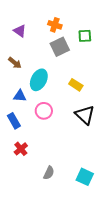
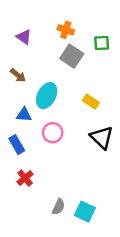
gray square: (60, 47) -> (72, 56), turned -30
cyan square: (85, 177) -> (85, 212), moved

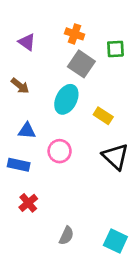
cyan ellipse: (47, 96) -> (66, 99), moved
blue rectangle: (17, 145) -> (19, 165), turned -48
cyan square: (85, 212) -> (115, 241), moved

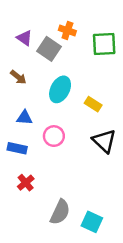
green square: (115, 49) -> (104, 44), size x1.5
gray square: (81, 64) -> (49, 49), moved
gray semicircle: (66, 236) -> (60, 212), size x1.5
cyan square: (115, 241) -> (92, 222), moved

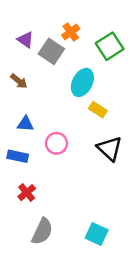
orange cross: (67, 31) -> (71, 32), turned 35
green square: (104, 44) -> (110, 46), turned -30
cyan ellipse: (60, 89) -> (82, 82), moved
gray semicircle: (60, 212) -> (42, 231), moved

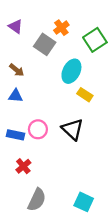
purple triangle: (25, 40) -> (16, 26), moved
blue triangle: (25, 124) -> (16, 96), moved
pink circle: (56, 143) -> (38, 129), moved
black triangle: (110, 148) -> (73, 129), moved

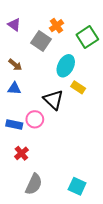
black triangle: (73, 129) -> (53, 100), moved

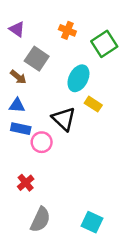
orange cross: (56, 26) -> (67, 30), turned -32
gray square: (41, 41) -> (37, 59), moved
blue rectangle: (14, 124) -> (21, 129), moved

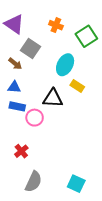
purple triangle: (17, 29) -> (14, 24), size x1.5
black triangle: (64, 119) -> (53, 98), turned -40

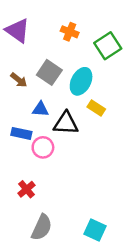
gray square: (30, 48) -> (49, 72), moved
blue triangle: (14, 87) -> (40, 109), moved

